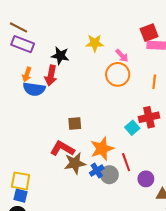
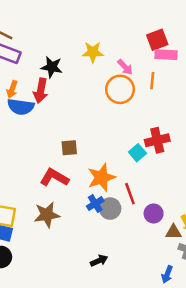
orange line: (154, 82) -> (152, 81), moved
brown star: (75, 163) -> (47, 215), moved

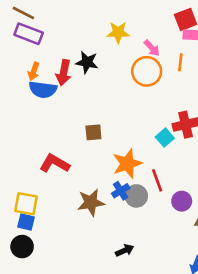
black star: (52, 67) -> (87, 62), moved
red L-shape: (54, 178) -> (55, 164), moved
brown star: (47, 215) -> (91, 202), moved

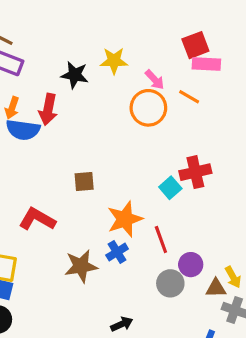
black star: (87, 62) -> (75, 75), moved
orange line: (180, 62) -> (189, 97), turned -66
gray circle: (136, 196) -> (170, 283), moved

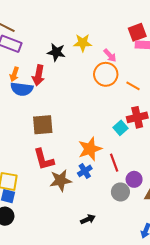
orange line: (189, 97) -> (133, 86), moved
brown square: (84, 181) -> (43, 125), moved, size x1.5
red L-shape: (37, 219) -> (44, 159), moved, turned -135

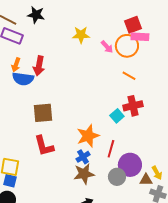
black star: (56, 52) -> (36, 15), moved
orange circle: (106, 74) -> (127, 46), moved
red line: (114, 163) -> (111, 149), turned 36
purple circle: (134, 179) -> (130, 165), size x1.5
brown star: (61, 180) -> (84, 174), moved

